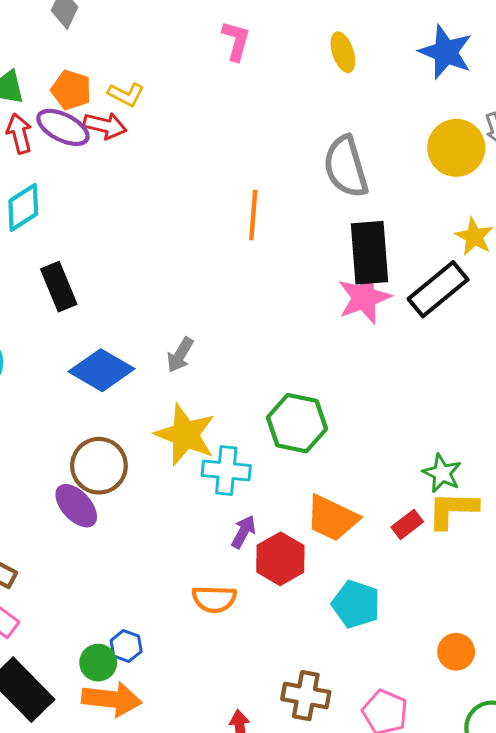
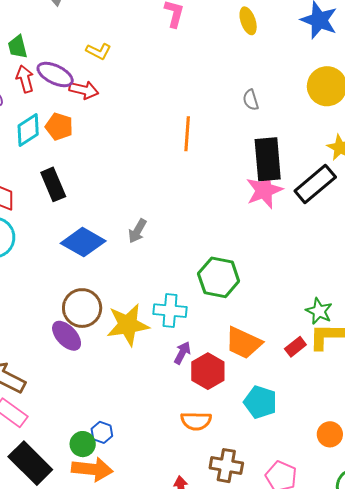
orange pentagon: (71, 90) -> (59, 127), moved
red arrow: (105, 126) -> (84, 90), moved
gray semicircle: (346, 167) -> (251, 100), size x0.5
yellow star: (185, 435) -> (128, 325), moved, turned -30
orange semicircle: (214, 599) -> (196, 421), moved

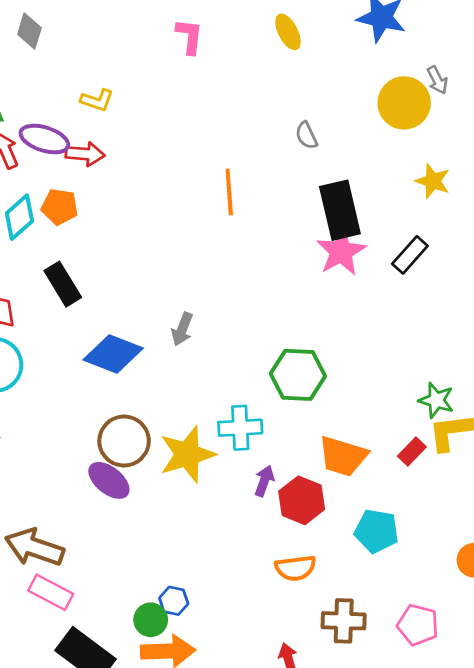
black rectangle: (315, 184) -> (410, 255), moved, size x0.7

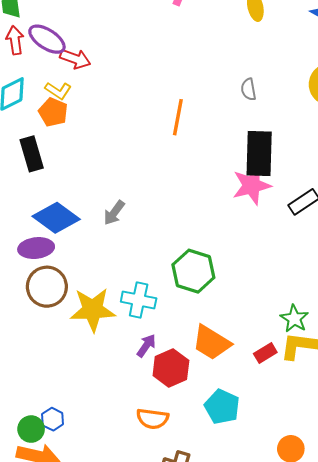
yellow L-shape: (97, 100) -> (58, 91), moved
orange pentagon: (60, 207) -> (53, 112), moved
purple ellipse: (109, 480) -> (36, 248), moved, turned -60

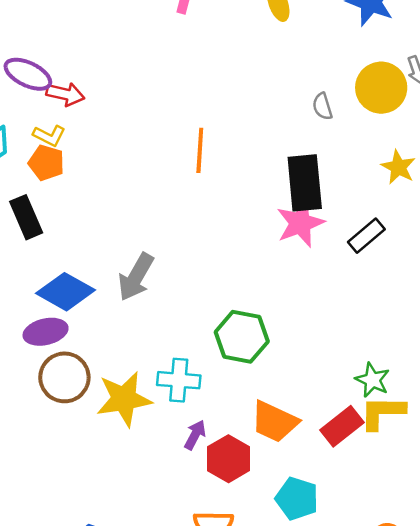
gray semicircle: (248, 89) -> (322, 106), moved
gray arrow: (114, 213) -> (136, 277), size x1.5
red rectangle: (265, 353) -> (342, 426), size x1.5

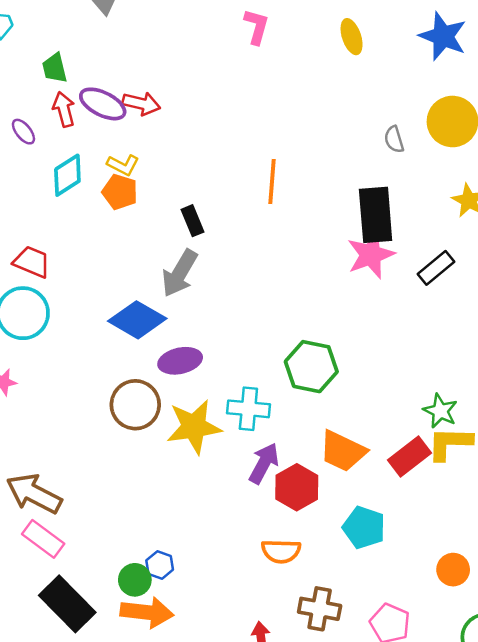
red arrow: (65, 94) -> (141, 104), moved
black rectangle: (26, 217) -> (193, 221), moved, size x0.7
gray arrow: (136, 277) -> (180, 273), moved
purple ellipse: (46, 332) -> (180, 361), moved
purple arrow: (195, 435) -> (264, 463), size x1.4

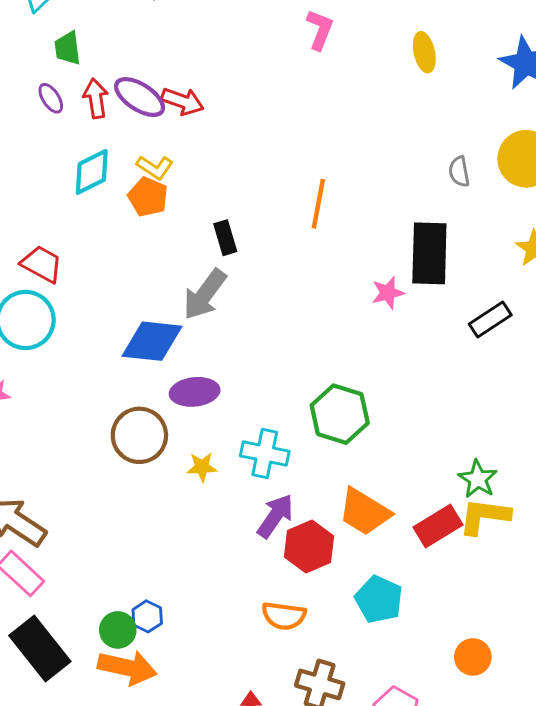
green trapezoid: (55, 68) -> (68, 48), moved
purple ellipse: (23, 132) -> (51, 98), moved
pink star: (371, 255) -> (388, 293), moved, size x0.6
blue diamond: (137, 320) -> (152, 341), turned -30
yellow star: (194, 427) -> (202, 467), size x0.5

